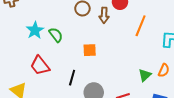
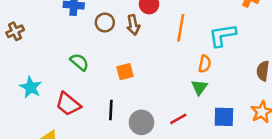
cyan star: (35, 30) -> (31, 87), moved
orange semicircle: (164, 70) -> (205, 64), moved

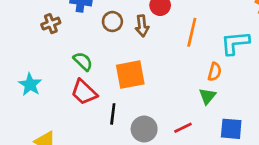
brown cross: (15, 31) -> (51, 24), moved
orange square: (125, 72) -> (130, 75), size x1.6
red trapezoid: (68, 104) -> (84, 92), moved

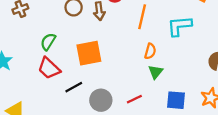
green semicircle: (83, 61) -> (48, 42), turned -102
orange semicircle: (215, 72) -> (150, 51), moved
black line: (113, 114) -> (74, 87), turned 54

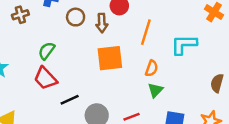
orange square: (89, 53) -> (110, 58), moved

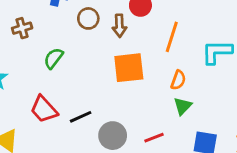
brown cross: (20, 15) -> (22, 28), moved
red trapezoid: (45, 78) -> (44, 109), moved

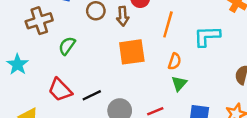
brown cross: (22, 28) -> (39, 21), size x1.5

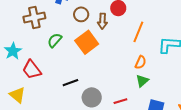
orange square: (132, 52) -> (87, 42), moved, turned -35
red trapezoid: (60, 90) -> (32, 70), moved

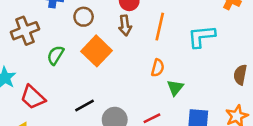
brown arrow: (102, 21) -> (125, 25), moved
orange semicircle: (141, 62) -> (158, 68), moved

